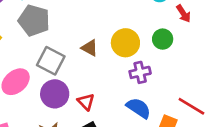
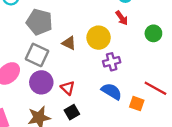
red arrow: (183, 14) -> (122, 18), moved
gray pentagon: (34, 20) -> (39, 22), moved
green circle: (163, 39) -> (153, 33), moved

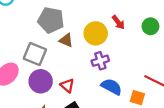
red arrow: (122, 18) -> (118, 22), moved
gray pentagon: (39, 22) -> (51, 20), moved
purple cross: (112, 62) -> (100, 61), moved

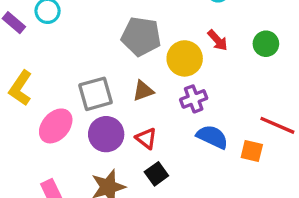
gray pentagon: (51, 20) -> (141, 36), moved
brown triangle: (66, 40) -> (143, 91), moved, turned -40
gray square: (35, 54) -> (96, 94), turned -35

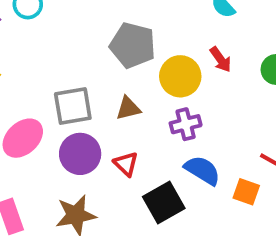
black square: (156, 174) -> (164, 202), moved, size x1.5

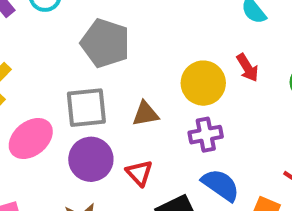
gray pentagon: (133, 45) -> (105, 43), moved

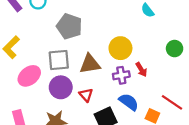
red arrow: (248, 68) -> (141, 69), moved
brown triangle: (146, 114) -> (90, 64), size x1.5

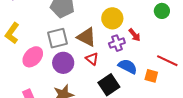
brown triangle: (90, 64) -> (87, 37), turned 45
red triangle: (86, 95) -> (92, 59), moved

